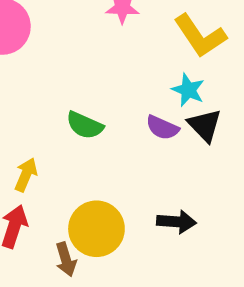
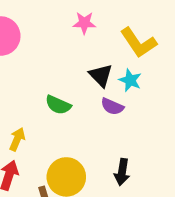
black triangle: (205, 125) -> (101, 75), moved
black arrow: (176, 222) -> (122, 172), turned 95

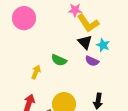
yellow L-shape: (138, 43) -> (88, 23), moved
yellow arrow: (17, 139) -> (36, 72), moved

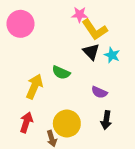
purple semicircle: (92, 61) -> (99, 92), moved
yellow arrow: (36, 72) -> (34, 86), size x1.5

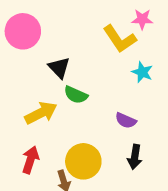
pink star: (80, 15) -> (142, 19), moved
black triangle: (91, 52) -> (59, 68), moved
yellow arrow: (34, 86) -> (41, 113), turned 40

